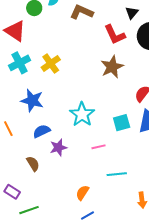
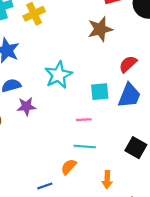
pink line: (99, 147) -> (84, 120), moved
orange semicircle: (82, 193) -> (69, 167), moved

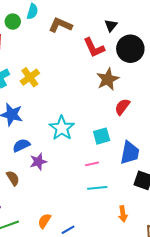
brown star: (100, 29) -> (108, 79), moved
blue trapezoid: (129, 95) -> (130, 153), moved
orange semicircle: (69, 167) -> (44, 221), moved

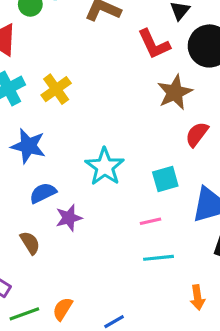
orange semicircle: (44, 221) -> (63, 309), moved

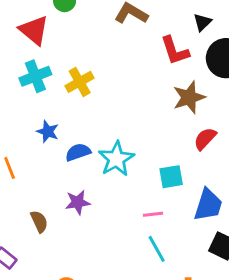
blue star: (28, 146) -> (48, 132), size x0.7
blue semicircle: (43, 193) -> (78, 152), moved
cyan line: (159, 258) -> (157, 249), turned 60

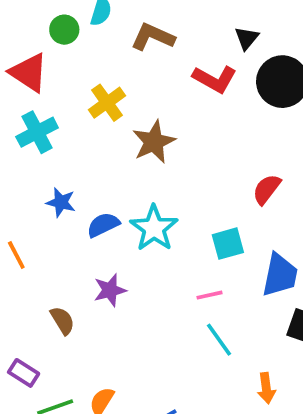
red L-shape: (175, 51) -> (215, 79), turned -36
yellow cross: (80, 82) -> (107, 103), moved
brown star: (189, 97) -> (154, 142), moved

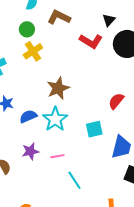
green circle: (64, 30) -> (27, 29), moved
brown star: (154, 142) -> (58, 88), moved
pink line: (210, 295) -> (57, 156), moved
cyan line: (219, 340) -> (74, 180), moved

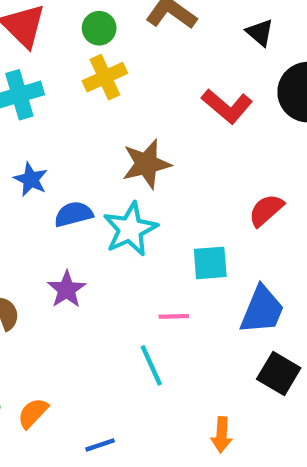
black triangle: (109, 20) -> (260, 33), moved, turned -40
red L-shape: (91, 41) -> (227, 106), moved
purple star: (30, 151) -> (67, 289), turned -30
pink line: (57, 156) -> (174, 316), moved

